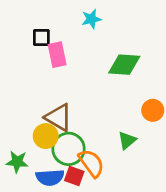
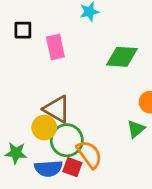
black square: (41, 38) -> (23, 30), moved
green triangle: (127, 140) -> (136, 129), moved

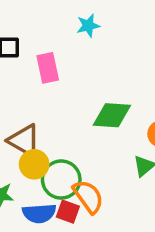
green diamond: (122, 57) -> (112, 115), moved
brown triangle: (57, 109) -> (24, 141), moved

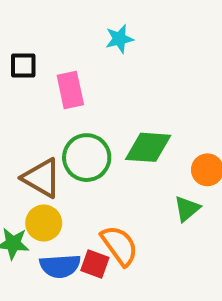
yellow circle: (34, 164) -> (44, 223), moved
green circle: (61, 180) -> (87, 158), moved

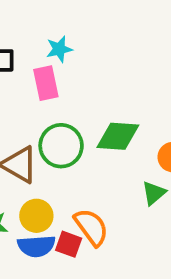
cyan star: (119, 39) -> (59, 49), moved
yellow circle: (44, 223) -> (36, 216), moved

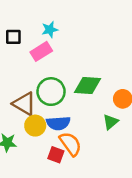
pink rectangle: (46, 83) -> (41, 51), turned 70
yellow circle: (36, 216) -> (35, 126), moved
blue semicircle: (36, 246) -> (58, 123), moved

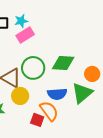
cyan star: (50, 30) -> (21, 21), moved
green triangle: (111, 122) -> (82, 93), size x1.6
blue semicircle: (58, 123) -> (57, 94), moved

